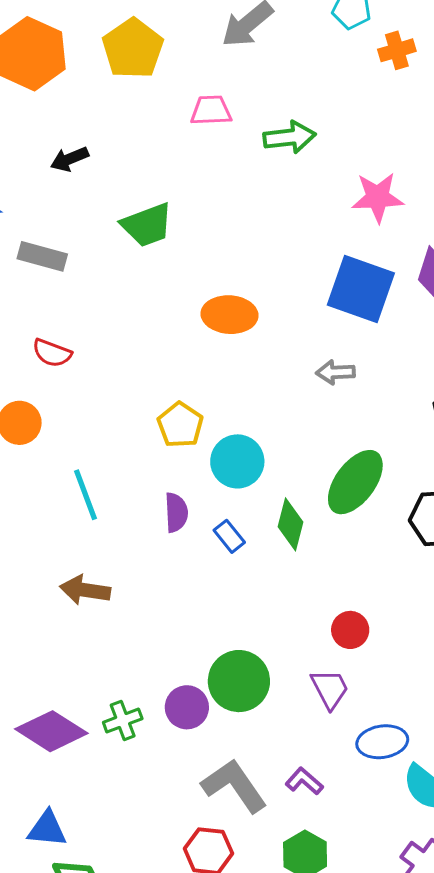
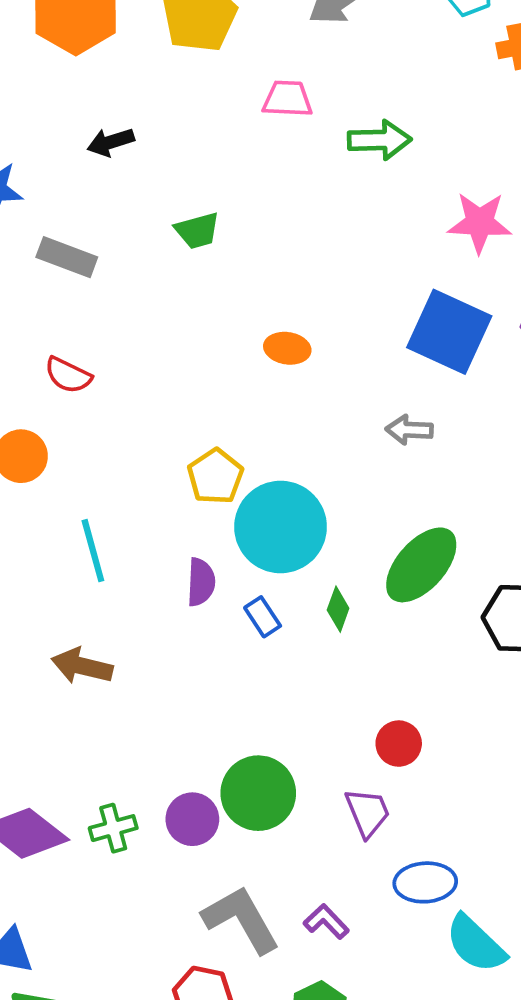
green trapezoid: (147, 225) -> (197, 231), size x0.7
orange ellipse: (230, 315) -> (287, 348), size x0.7
cyan circle: (237, 461) -> (281, 527), size x1.4
green diamond: (291, 524) -> (338, 609), size x0.7

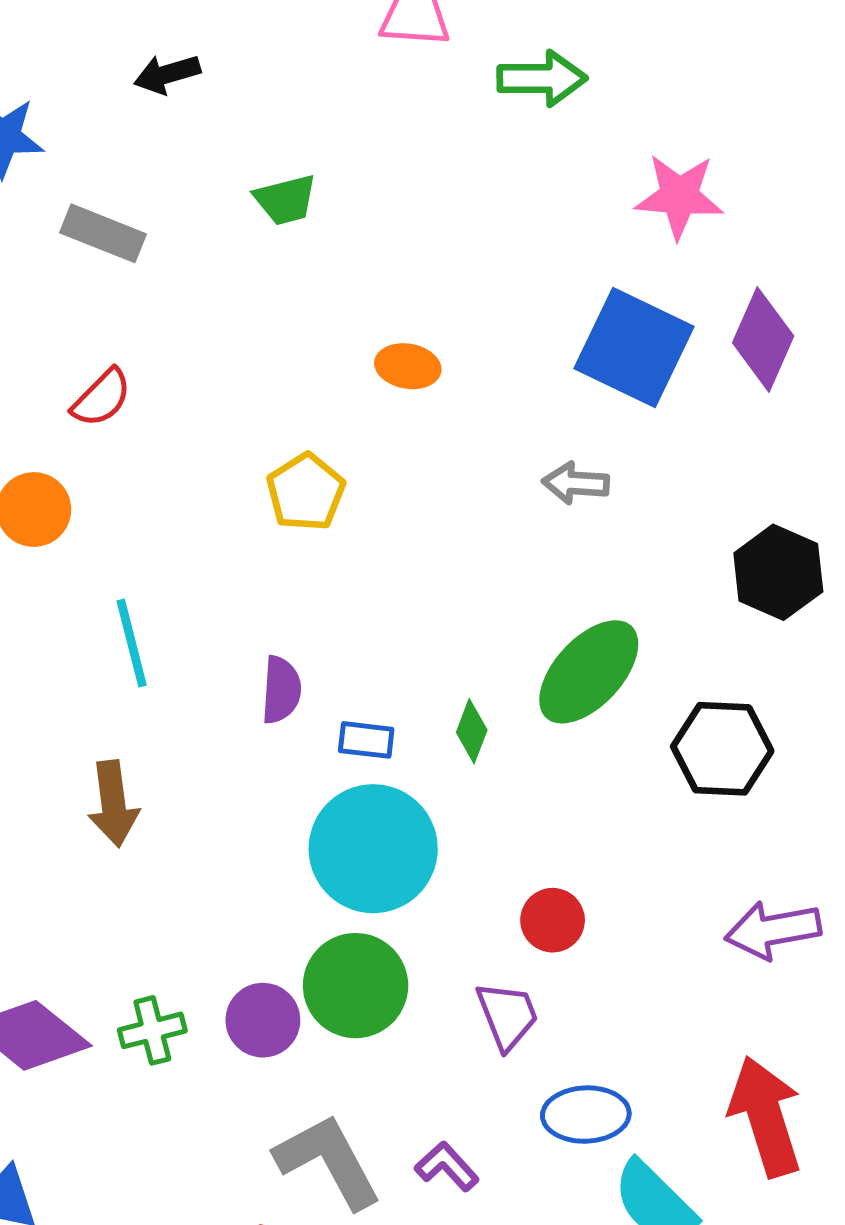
red semicircle: (68, 375) -> (102, 398), turned -72
yellow pentagon: (215, 476) -> (306, 492), moved
cyan circle: (281, 527) -> (373, 849), moved
blue rectangle: (263, 617) -> (366, 740), turned -51
brown arrow: (82, 666) -> (113, 804), turned -112

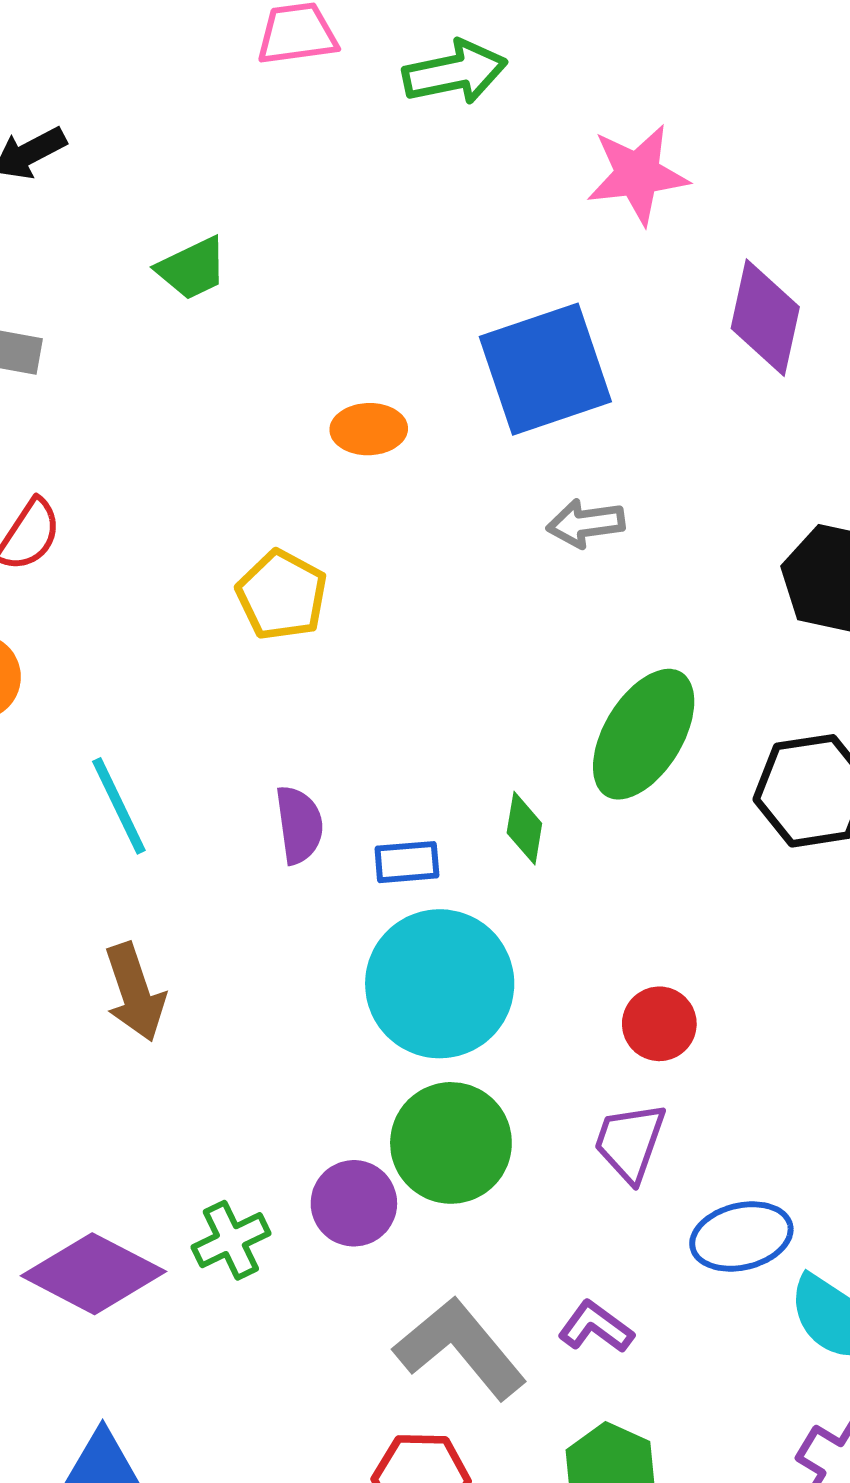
blue square: (634, 347) -> (545, 369), moved, turned -33
purple trapezoid: (507, 1016) -> (630, 1142), turned -128

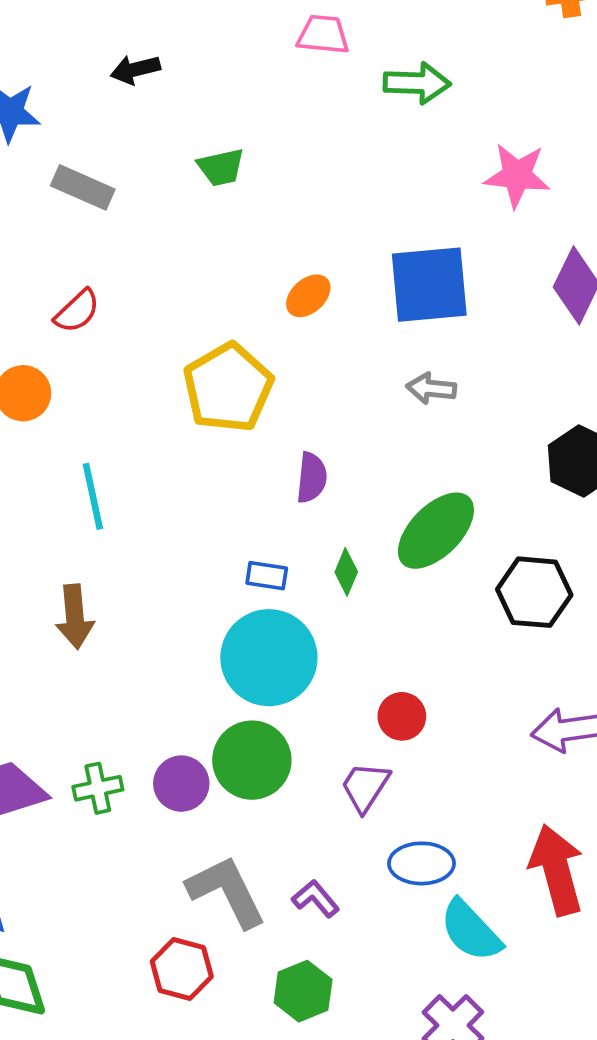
orange ellipse: (369, 429) -> (308, 296), turned -54
yellow pentagon: (282, 595) -> (228, 388), size x1.5
purple semicircle: (299, 825) -> (312, 478), moved

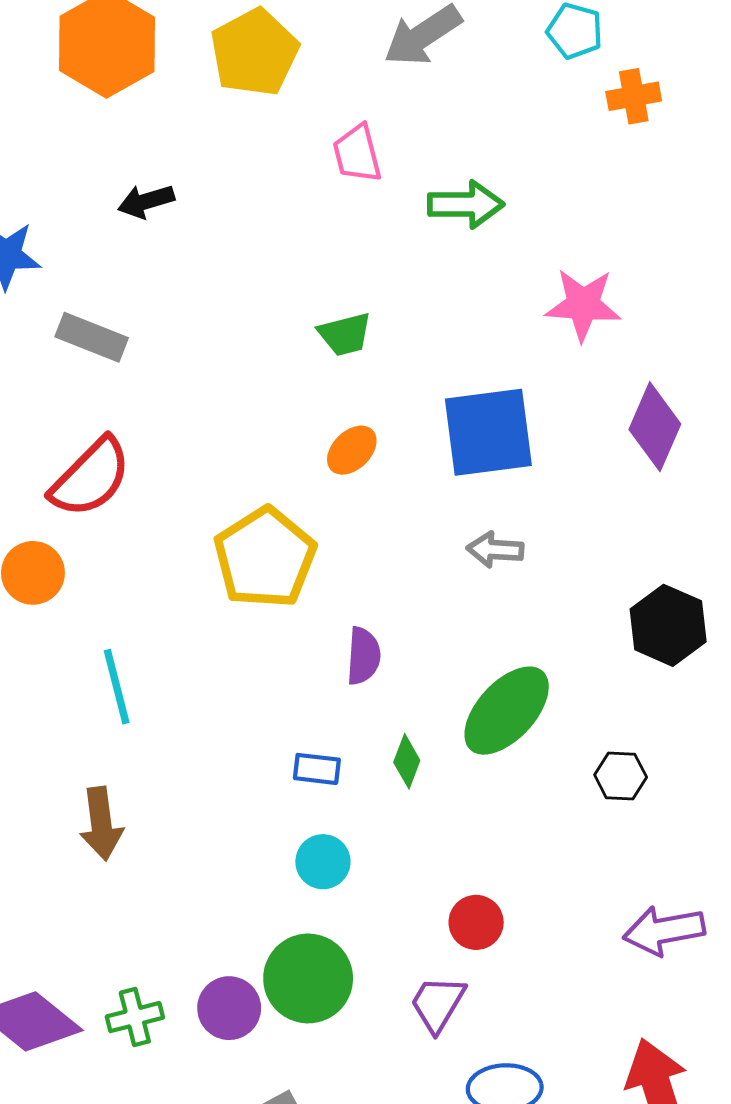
pink trapezoid: (323, 35) -> (357, 154), turned -108
green trapezoid: (221, 167) -> (345, 334), moved
red semicircle: (77, 311) -> (91, 478), size x1.6
black hexagon: (534, 592) -> (621, 776), size x0.6
cyan circle: (269, 658) -> (323, 862), size x0.5

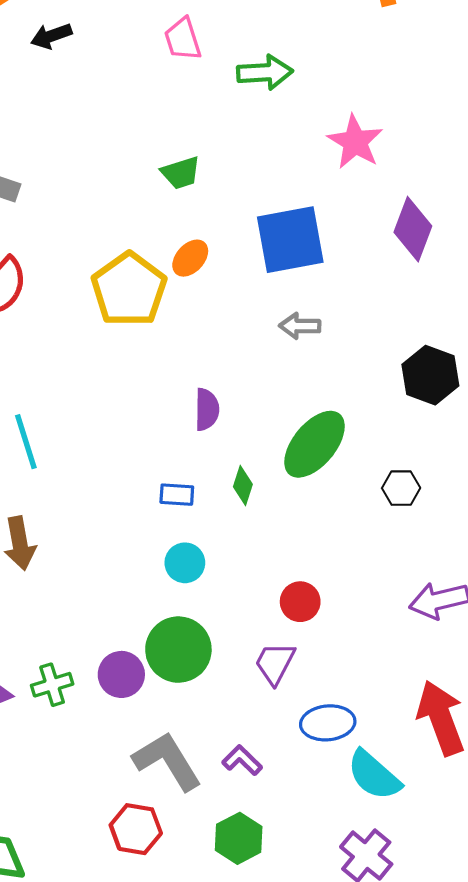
black arrow: (146, 201) -> (51, 36), moved
pink star: (583, 305) -> (355, 142), turned 30
yellow pentagon: (265, 558) -> (129, 290), moved

